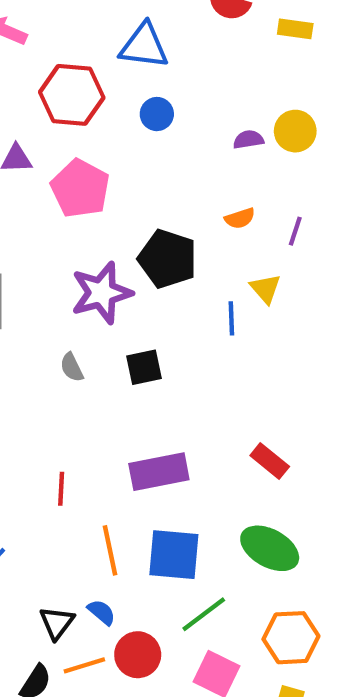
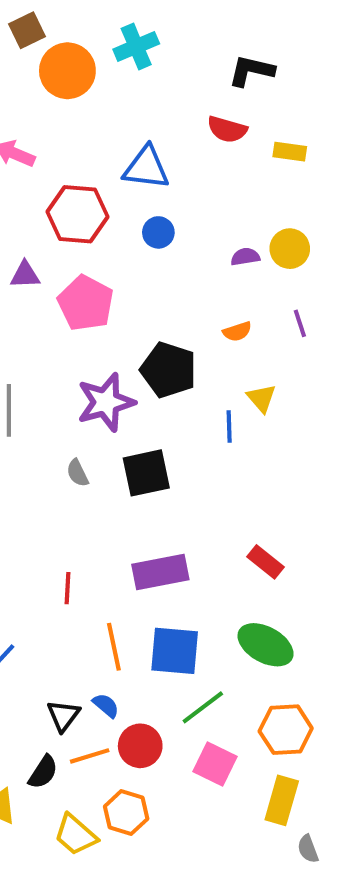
purple line: (295, 231) -> (300, 323), moved, turned -36
black square: (144, 367) -> (146, 473), size x1.4

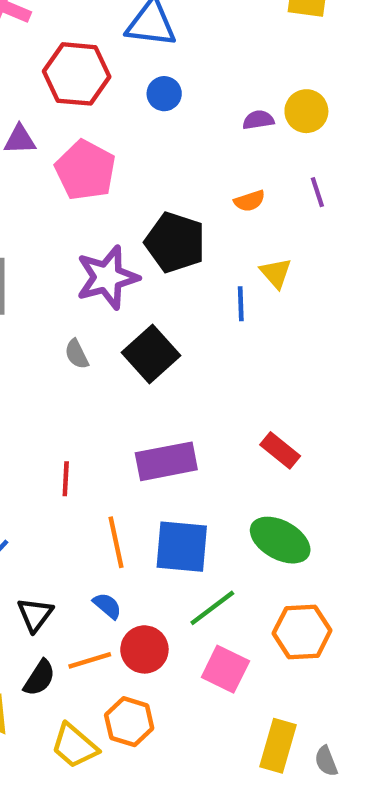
black square: (146, 473) -> (151, 354), turned -30
black triangle: (63, 716) -> (35, 614), moved
yellow rectangle: (282, 800) -> (278, 746), moved

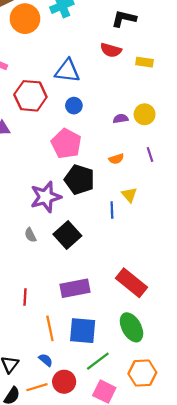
pink pentagon: (85, 170) -> (66, 144), moved
red rectangle: (280, 450) -> (132, 283), size x1.6
green ellipse: (280, 540) -> (132, 327), turned 32

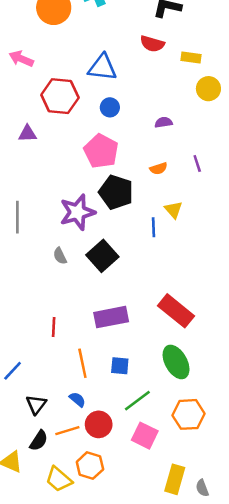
yellow circle: (145, 114) -> (208, 89), moved
blue square: (83, 331) -> (120, 366), size x0.6

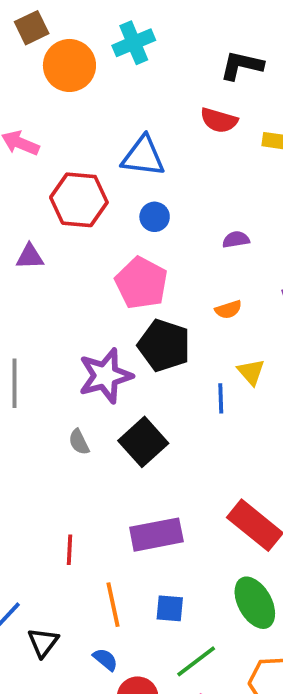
black triangle: (36, 404) -> (43, 642), moved

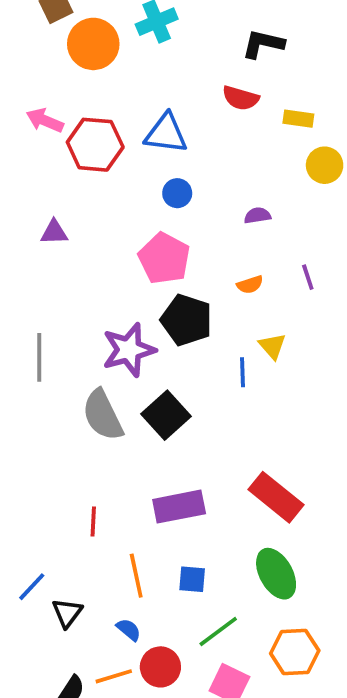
red hexagon: (79, 200) -> (95, 145), moved
gray semicircle: (79, 442) -> (103, 415), size x2.0

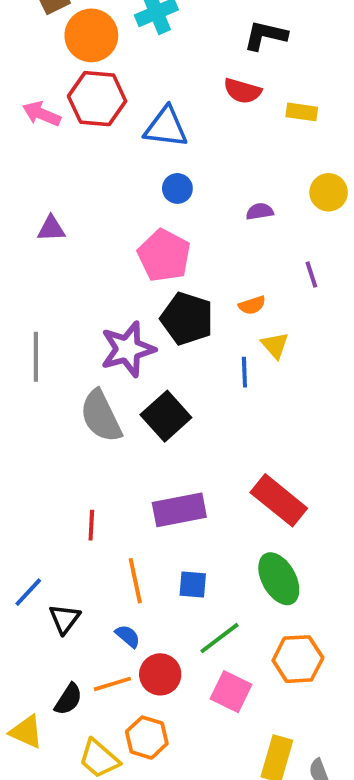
red hexagon: (95, 145) -> (97, 99), moved
yellow circle: (325, 165) -> (329, 192), moved
orange semicircle: (250, 285) -> (252, 305), moved

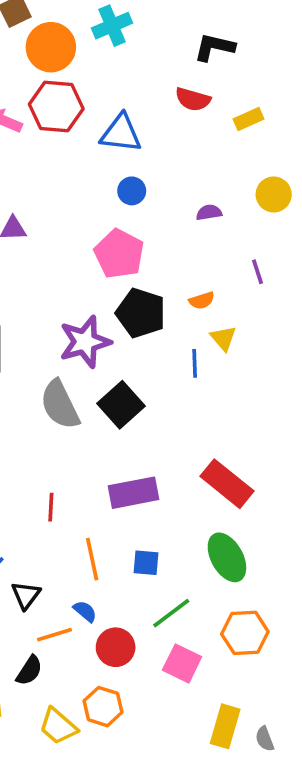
yellow rectangle: (302, 112) -> (249, 119), turned -32
orange line: (112, 684) -> (54, 635), moved

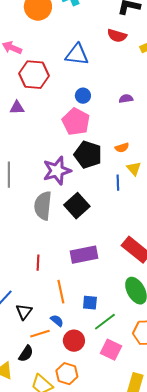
red hexagon: (56, 106) -> (34, 75), moved
blue circle: (132, 191) -> (83, 96), moved
gray semicircle: (60, 405) -> (43, 206), turned 32
blue square: (146, 563) -> (90, 303), moved

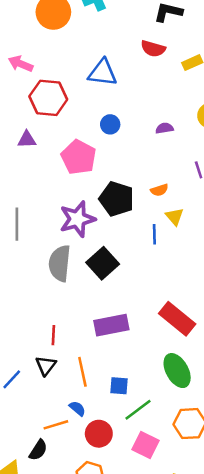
pink pentagon: (76, 122) -> (79, 157), moved
black triangle: (24, 312) -> (46, 366), moved

